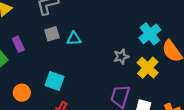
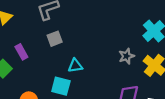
cyan triangle: (74, 39) -> (75, 66), moved

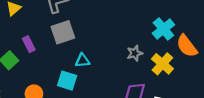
gray square: (55, 39) -> (63, 32), size x1.5

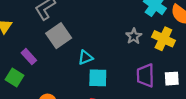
cyan square: (67, 81) -> (98, 78), moved

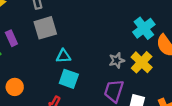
gray star: (134, 36) -> (117, 60), moved

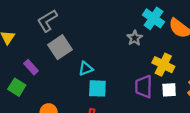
gray star: (117, 60) -> (135, 38), moved
yellow cross: (142, 62) -> (163, 65), moved

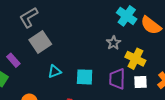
gray star: (135, 38) -> (113, 43), moved
cyan triangle: (86, 69) -> (55, 71), moved
cyan square: (97, 88) -> (85, 77), moved

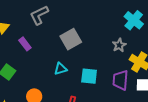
gray square: (40, 42) -> (71, 39), moved
purple rectangle: (13, 60) -> (25, 44), moved

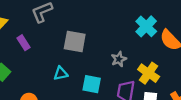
gray square: (71, 39) -> (75, 42), turned 35
gray star: (119, 45) -> (119, 59), moved

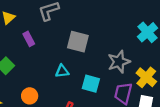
gray star: (119, 59) -> (119, 62), size x1.5

